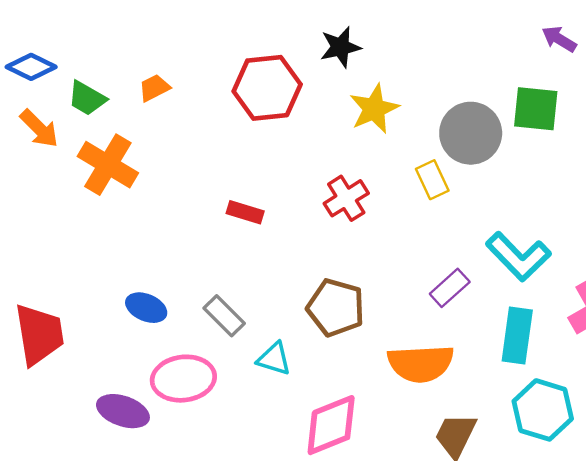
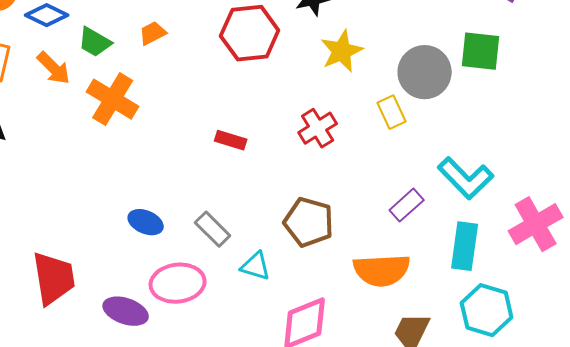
red trapezoid: (39, 334) -> (54, 278), moved

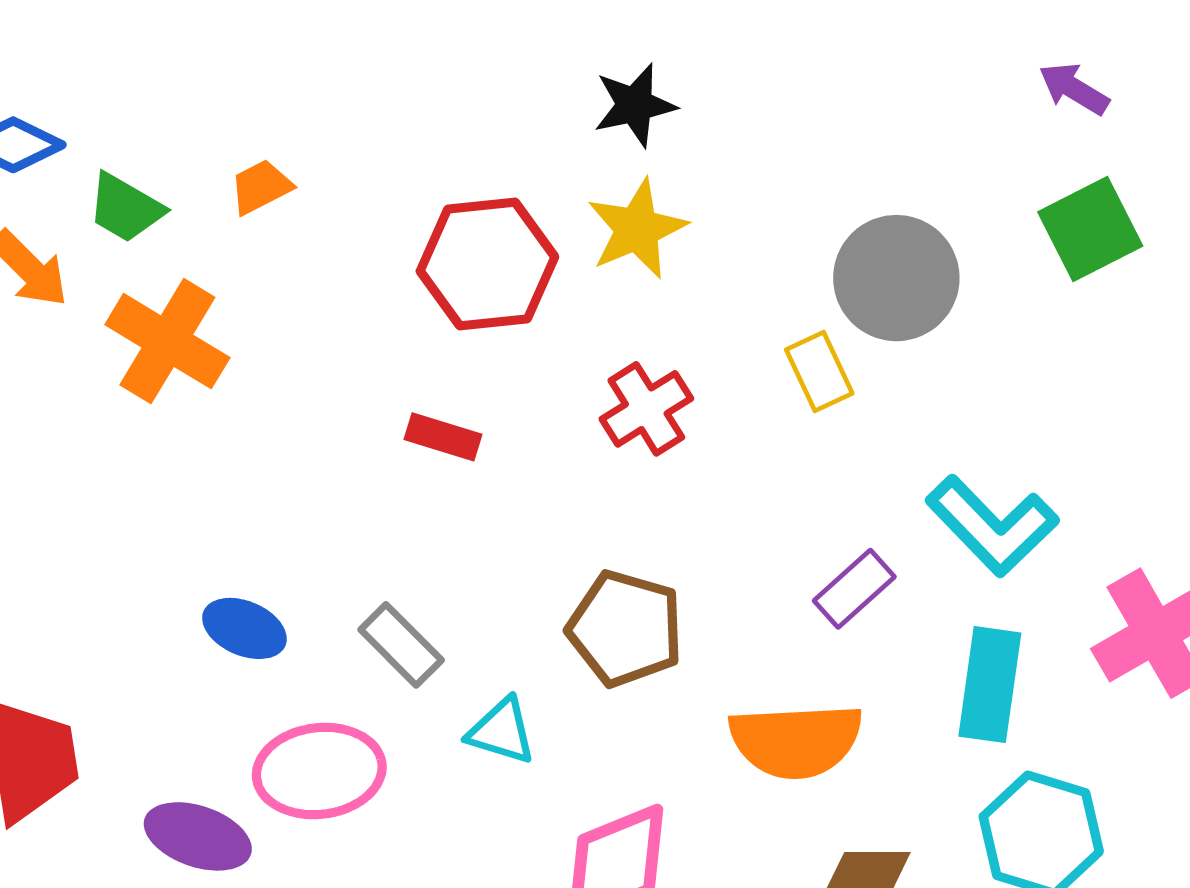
red hexagon: (250, 33) -> (487, 264), moved
yellow star: (342, 51) -> (637, 229), moved
green square: (481, 51) -> (1090, 229), moved, turned -33

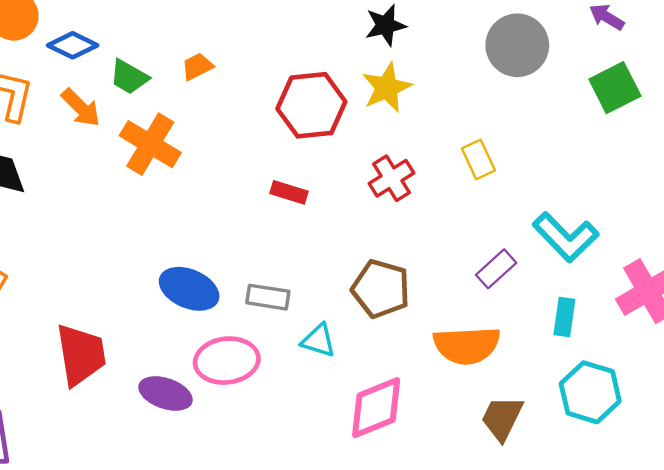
gray circle: (896, 278) -> (517, 45), moved
blue ellipse: (244, 628) -> (189, 289), size x1.4
gray rectangle: (401, 645) -> (268, 297), turned -36
cyan rectangle: (990, 685) -> (564, 317), size x0.7

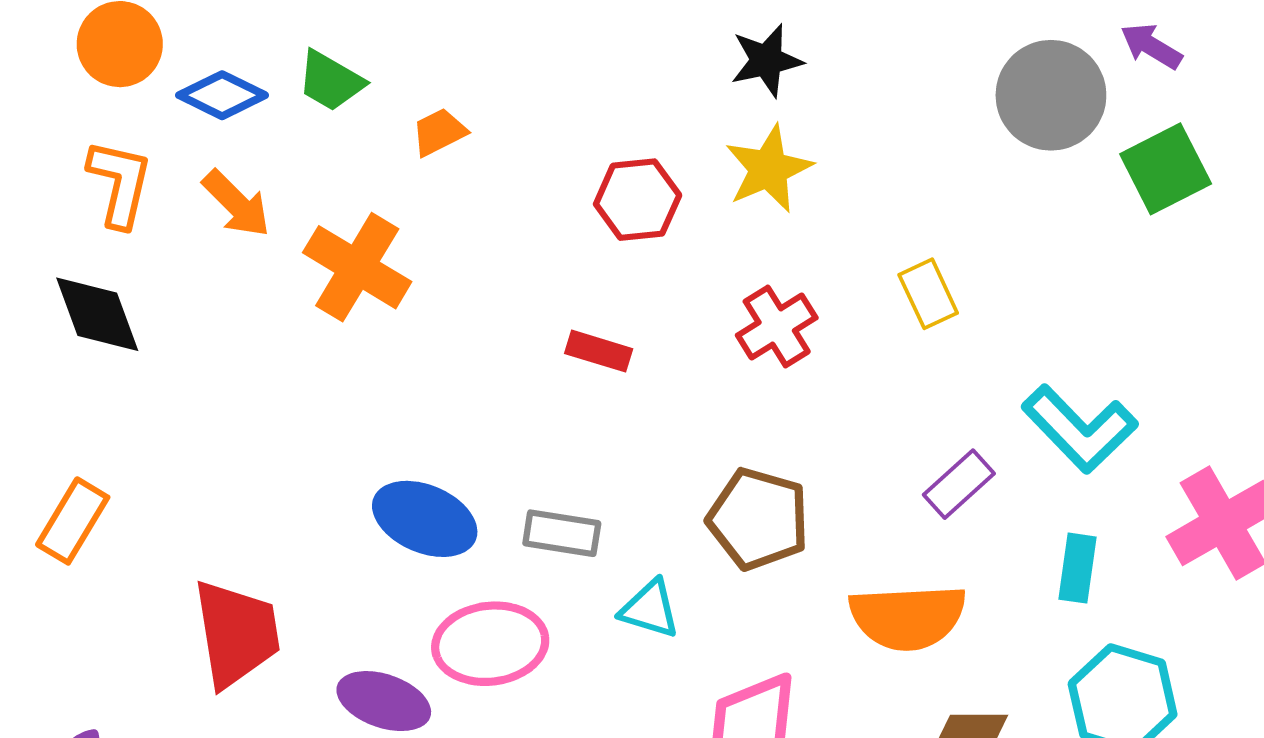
gray circle: (517, 45) -> (1051, 95), moved
green trapezoid: (129, 77) -> (331, 81), moved
red hexagon: (311, 105) -> (638, 200), size x0.7

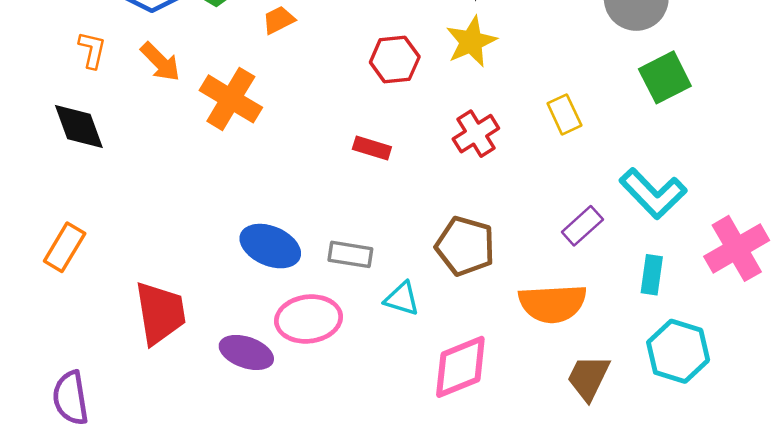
green square: (1166, 169) -> (665, 77), moved
orange L-shape: (120, 183) -> (92, 50), size x0.7

